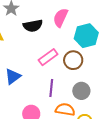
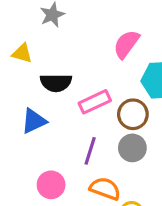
black semicircle: (33, 26) -> (56, 83), moved
gray circle: (81, 91) -> (132, 148), moved

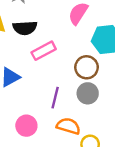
black semicircle: (56, 83) -> (25, 28), moved
pink rectangle: (95, 102) -> (44, 51), moved

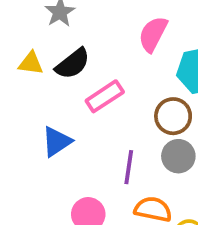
black semicircle: (25, 28) -> (73, 64), turned -30

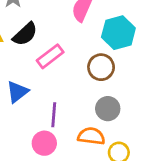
gray circle: (178, 156) -> (108, 109), moved
purple line: (129, 167) -> (54, 115), moved

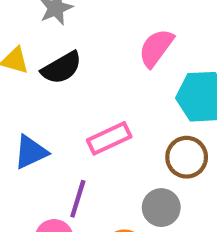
pink rectangle: (50, 56) -> (109, 138), moved
brown circle: (101, 67) -> (187, 157), moved

